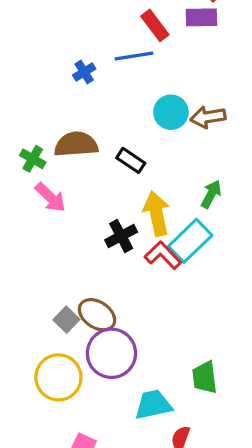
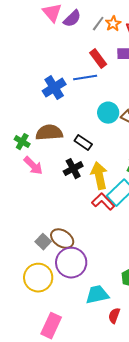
blue cross: (84, 72) -> (54, 88), size x1.6
black cross: (121, 236) -> (73, 169), moved

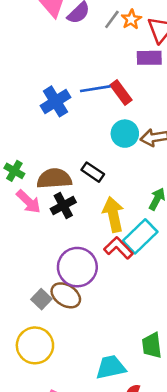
red rectangle: (98, 59) -> (121, 93), moved
brown semicircle: (49, 133) -> (54, 179), moved
black cross: (73, 169) -> (63, 205), moved
purple circle: (71, 263) -> (77, 267), moved

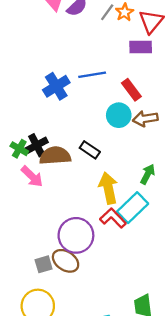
red rectangle: (121, 93) -> (131, 90), moved
black cross: (63, 205) -> (37, 145), moved
gray square: (41, 299) -> (44, 264), turned 30

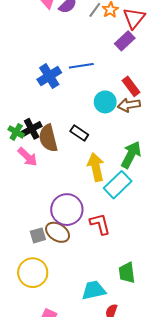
purple rectangle: (141, 47) -> (125, 41), turned -42
red rectangle: (131, 90) -> (131, 86), moved
brown semicircle: (55, 156) -> (48, 138), turned -100
green arrow: (148, 174) -> (131, 155), size x1.5
red L-shape: (113, 218) -> (100, 224), moved, turned 30

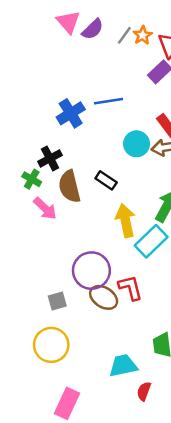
black cross: (32, 129) -> (50, 158), moved
brown ellipse: (58, 232) -> (104, 297), moved

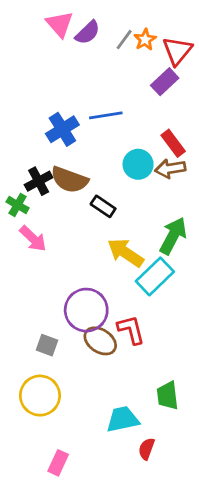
brown semicircle: (69, 186) -> (69, 180), moved, turned -56
yellow arrow: (126, 221) -> (125, 253), turned -44
gray square: (57, 301) -> (47, 345), turned 36
pink rectangle: (67, 403) -> (58, 463), size x0.7

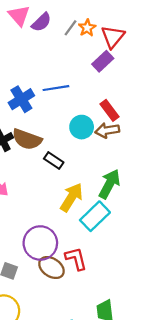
yellow arrow: (125, 253) -> (72, 197), turned 88

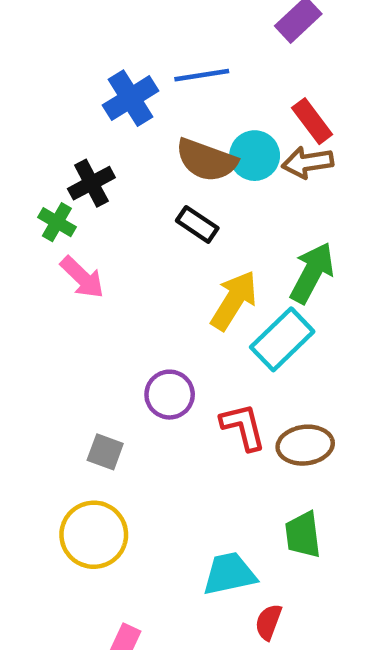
brown semicircle: (27, 139) -> (206, 160), moved
purple circle: (40, 243) -> (170, 395), size x0.7
brown ellipse: (51, 268) -> (305, 445), moved, turned -40

